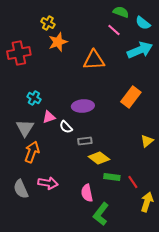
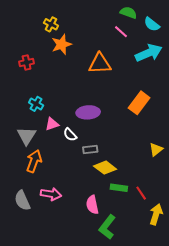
red cross: (19, 53) -> (27, 63), moved, size x0.6

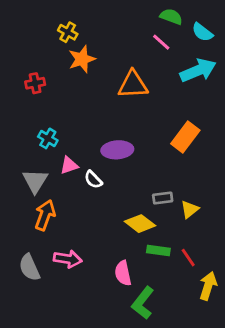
gray rectangle: (90, 150) -> (163, 198), moved
yellow triangle: (156, 150) -> (190, 209), moved

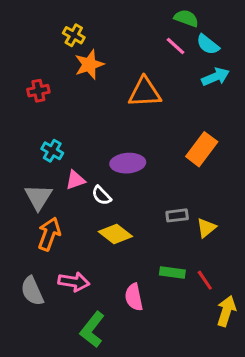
cyan semicircle: (202, 32) -> (208, 44), moved
cyan arrow: (198, 70) -> (216, 77), size x0.7
yellow diamond: (140, 224) -> (115, 234), moved
green L-shape: (143, 303) -> (92, 329), moved

